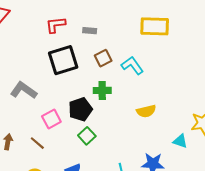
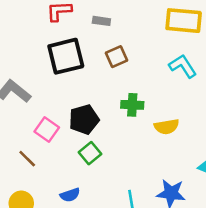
cyan L-shape: (132, 66) -> (183, 66), moved
green cross: (102, 90) -> (132, 105), moved
pink square: (51, 119) -> (47, 130), turned -30

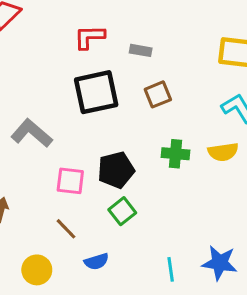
yellow semicircle: (167, 127) -> (223, 152), moved
pink square: (47, 130) -> (70, 181), turned -30
brown line: (27, 159) -> (66, 229), moved

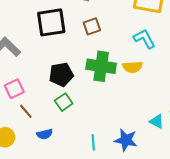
green cross: (175, 154) -> (101, 66), size x1.6
pink square: (70, 181) -> (14, 89), moved, turned -36

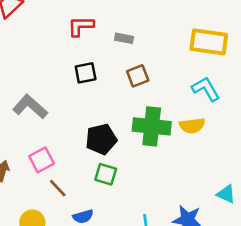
black square: (51, 22) -> (86, 73), size x0.6
green square: (64, 102) -> (106, 174), turned -36

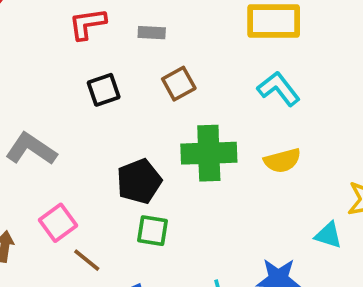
yellow semicircle: (192, 126) -> (282, 161), moved

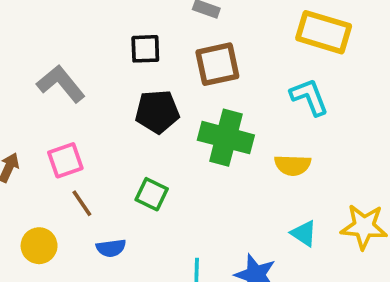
brown square: (179, 84) -> (217, 64), size x1.4
black pentagon: (139, 181) -> (157, 112), moved
cyan triangle: (328, 235) -> (304, 233), moved

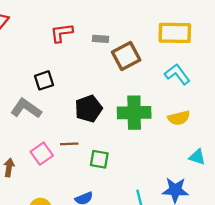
black square: (145, 49) -> (44, 80), moved
brown square: (217, 64) -> (126, 56), moved
brown line: (82, 203) -> (69, 144), moved, turned -42

